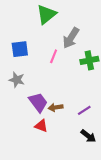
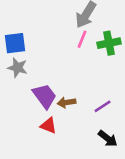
blue square: (20, 49) -> (15, 43), moved
pink line: (54, 56) -> (82, 39), moved

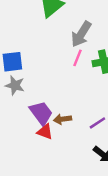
red triangle: (48, 126) -> (45, 132), moved

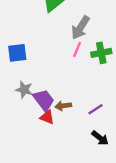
gray star: (15, 85) -> (24, 90), moved

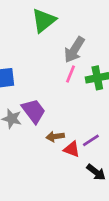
purple trapezoid: (44, 100) -> (34, 111), moved
red triangle: (47, 117) -> (72, 149), moved

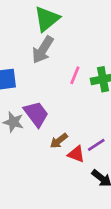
gray arrow: (74, 50) -> (43, 50), moved
brown arrow: (55, 137) -> (59, 141), turned -30

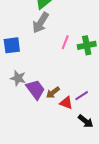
purple trapezoid: (36, 114) -> (35, 89), moved

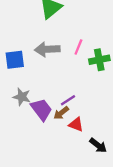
gray arrow: (41, 23) -> (47, 49), moved, turned 55
pink line: (65, 42) -> (78, 47), moved
purple line: (82, 96) -> (68, 100), moved

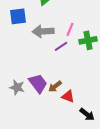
blue square: (15, 60) -> (18, 16), moved
gray star: (22, 97) -> (17, 87), moved
purple line: (68, 100) -> (61, 46), moved

